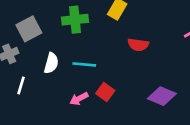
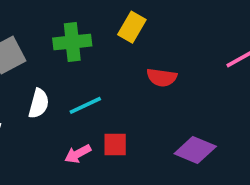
cyan line: (84, 64) -> (85, 105), turned -30
red square: (105, 92) -> (115, 145), turned -36

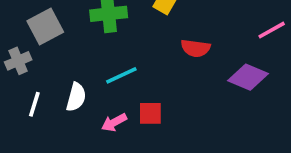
white semicircle: (39, 104) -> (76, 97), moved
purple diamond: (195, 150) -> (248, 77), moved

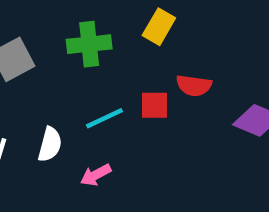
red square: (150, 113) -> (155, 105), moved

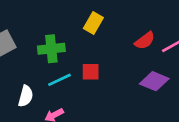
green cross: (89, 44) -> (51, 49), moved
red semicircle: (194, 86) -> (145, 41), moved, turned -45

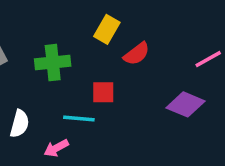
red semicircle: (145, 41) -> (137, 54), moved
cyan line: (60, 80) -> (79, 118), moved, turned 30

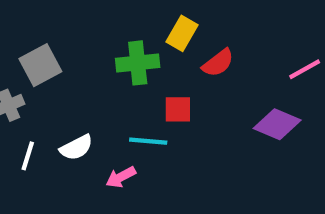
green cross: (53, 63) -> (138, 63), moved
white semicircle: (20, 124) -> (76, 147), turned 48

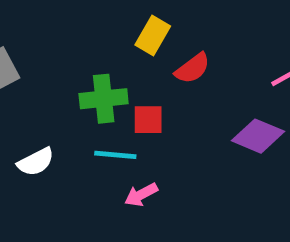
green cross: (138, 63) -> (104, 99), moved
pink arrow: (121, 177) -> (141, 195), moved

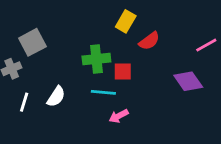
purple diamond: (258, 136) -> (188, 81), turned 32
white semicircle: (36, 162) -> (56, 97), turned -30

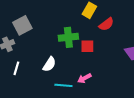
cyan line: (103, 92) -> (63, 85), moved
white semicircle: (56, 97) -> (49, 64), moved

